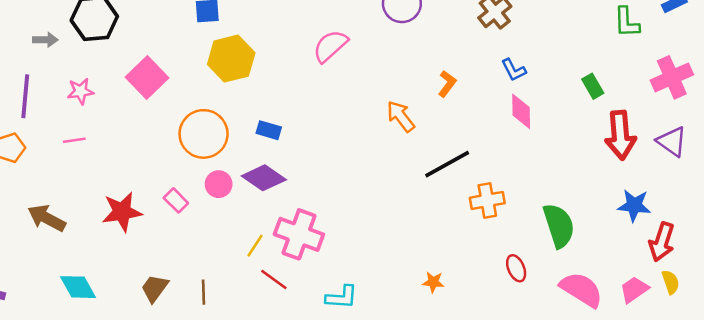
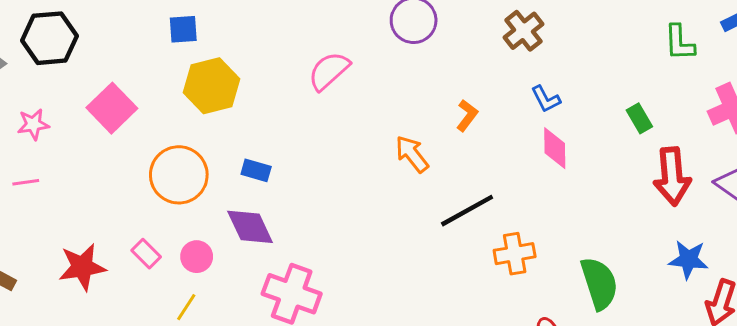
purple diamond: (264, 178) -> (250, 227), turned 30
pink circle: (219, 184) -> (197, 257), moved
yellow line: (255, 246) -> (186, 307), moved

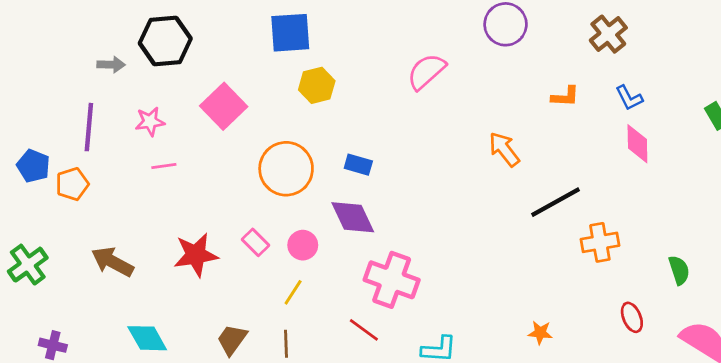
blue square: (183, 29) -> (290, 33), size x1.5
yellow hexagon: (211, 86) -> (317, 85), size x0.7
orange L-shape: (467, 115) -> (565, 97), moved, turned 56
pink line: (26, 182) -> (164, 166), moved
green semicircle: (599, 283) -> (679, 270), size x0.6

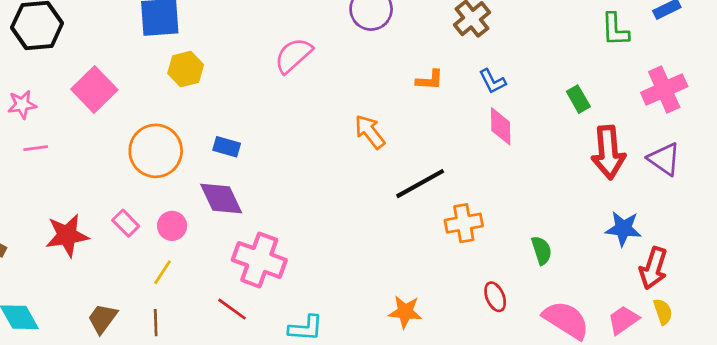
orange star: (540, 333) -> (405, 312), size x1.4

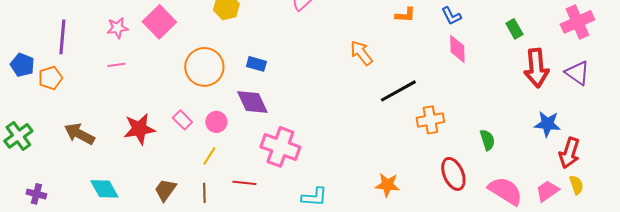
pink star: (22, 105) -> (117, 28), moved
red ellipse: (495, 297) -> (453, 174), size x1.5
red line: (232, 309) -> (244, 183), moved, turned -30

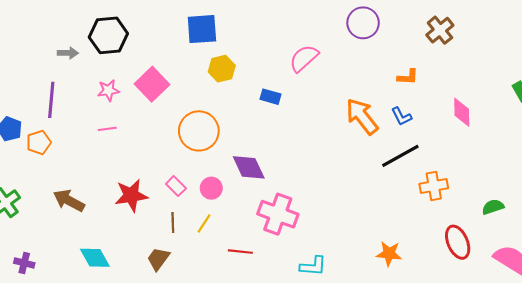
blue L-shape: (451, 16) -> (401, 116), moved
orange arrow: (361, 53) -> (362, 116), size x1.4
blue rectangle: (256, 64) -> (271, 97), moved
green semicircle: (487, 140) -> (493, 207), turned -90
brown line: (204, 193) -> (173, 222), moved

